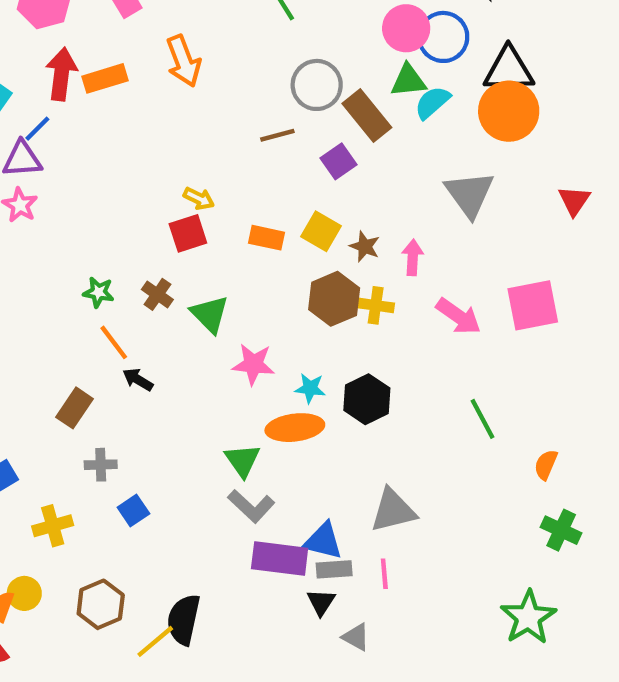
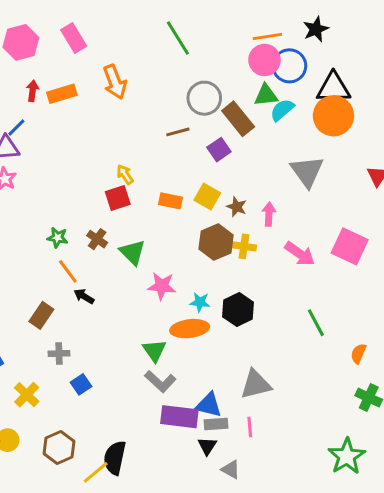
red arrow: (61, 74) -> (33, 91), size x0.6
yellow arrow: (199, 198) -> (125, 174), turned -150
pink square: (533, 305) -> (350, 246), turned 36
yellow cross: (53, 526) -> (27, 395), turned -30

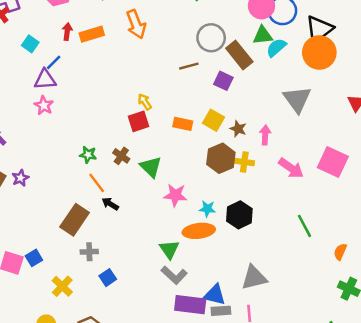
black triangle: (333, 88) -> (319, 29), turned -36
purple square: (219, 150) -> (223, 81), turned -30
brown rectangle: (41, 315) -> (75, 220), size x1.4

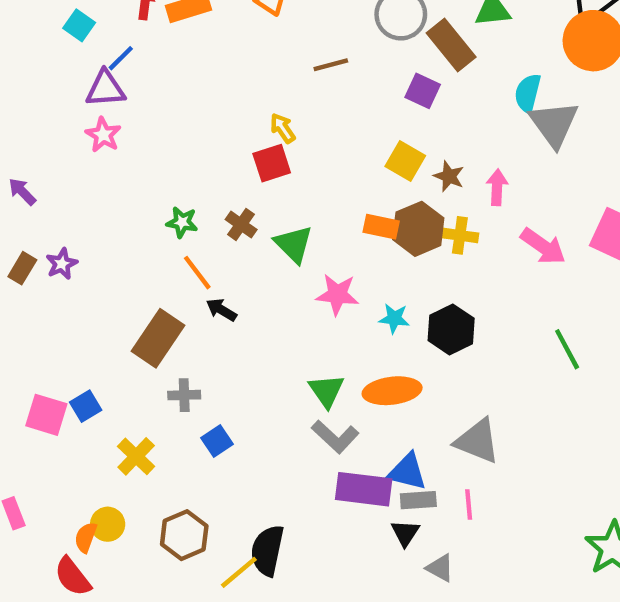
cyan semicircle: (276, 48) -> (528, 93), moved, turned -35
brown line: (189, 66) -> (331, 65), moved
orange rectangle: (183, 124) -> (381, 227), moved
orange ellipse: (199, 231) -> (392, 391), moved
gray triangle: (254, 278) -> (477, 441), turned 36

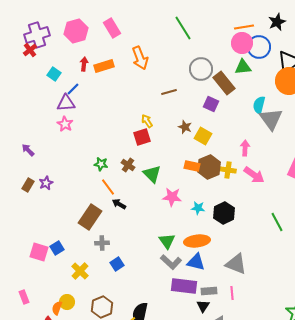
brown star: (449, 176) -> (185, 127), moved
pink arrow: (543, 246) -> (254, 175), moved
blue triangle: (407, 472) -> (196, 262), moved

